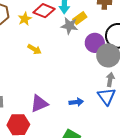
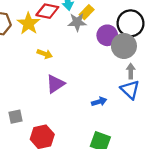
yellow star: (25, 19) -> (28, 24), size x1.5
purple triangle: (39, 104) -> (55, 84), moved

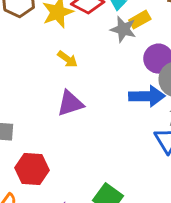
blue arrow: (99, 102) -> (147, 96), moved, size x1.6

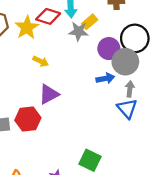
blue arrow: (147, 96) -> (105, 78), size x0.7
red hexagon: (32, 169) -> (28, 119), moved

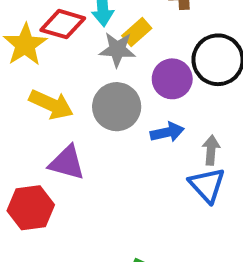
yellow arrow: (41, 61) -> (51, 104), size x1.5
gray circle: (125, 62) -> (117, 107), moved
purple triangle: (49, 94) -> (67, 163), turned 45

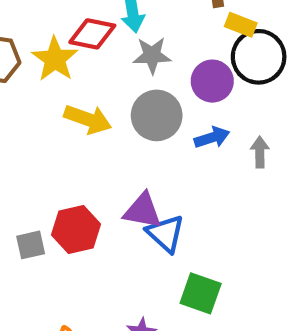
yellow rectangle: (137, 32) -> (241, 25), moved, turned 68
purple triangle: (67, 163) -> (143, 211), moved
blue triangle: (207, 185) -> (166, 233), moved

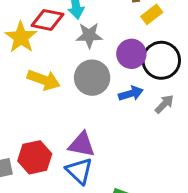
yellow rectangle: (241, 25) -> (152, 14), turned -60
black circle: (259, 57) -> (161, 60), moved
gray arrow: (260, 152) -> (164, 104), turned 45
blue triangle: (166, 233) -> (79, 171), moved

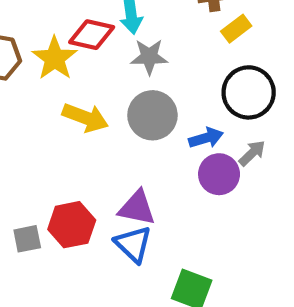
purple circle: (131, 54) -> (219, 174), moved

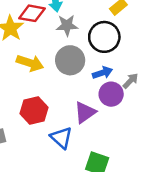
black circle: (249, 92) -> (104, 37), moved
purple triangle: (137, 208) -> (85, 112), moved, turned -45
red hexagon: (72, 225) -> (34, 111), moved

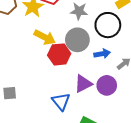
purple circle: (111, 94) -> (107, 85), moved
red hexagon: (34, 111) -> (59, 54), moved

